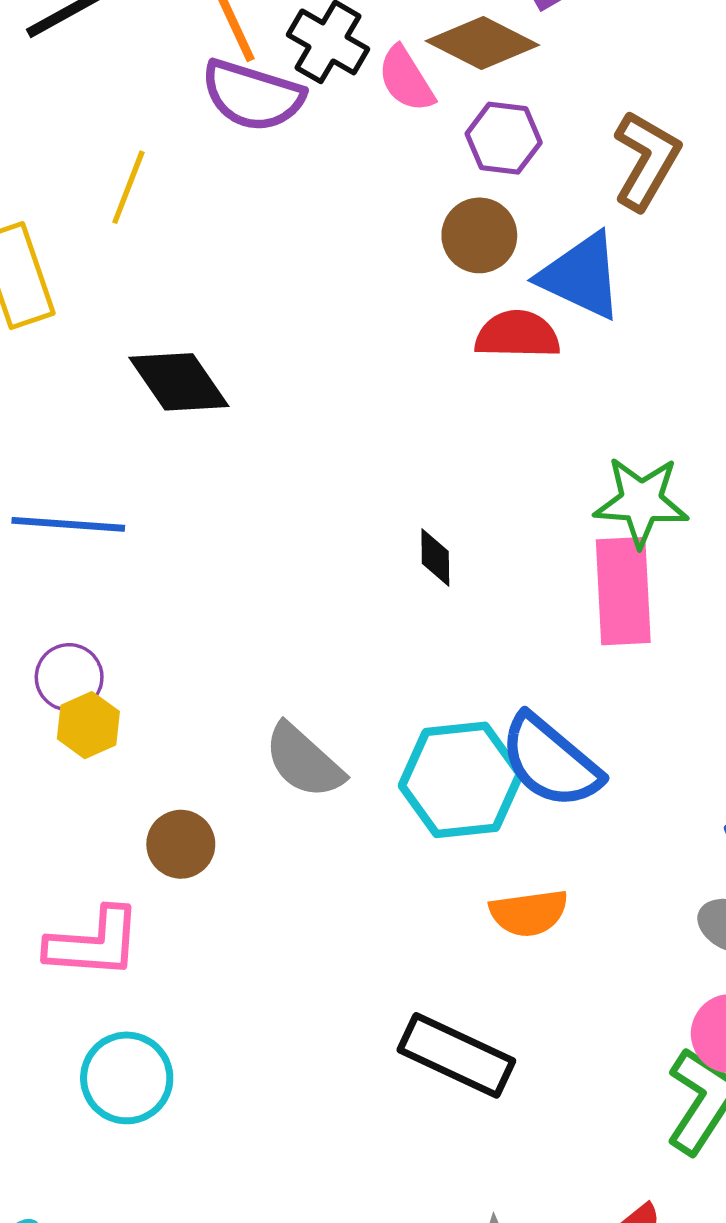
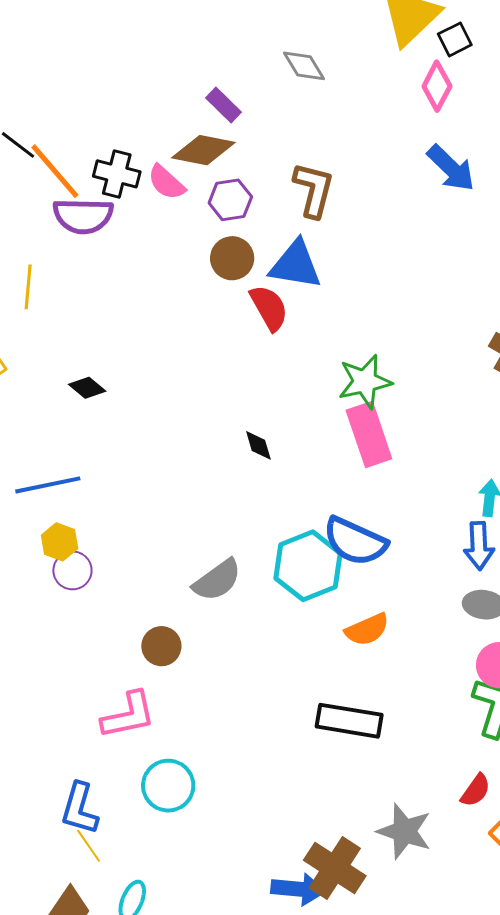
red semicircle: (517, 335) -> (269, 308), turned 75
black diamond: (179, 382) -> (87, 388), size x0.6
yellow hexagon: (88, 725) -> (60, 542), moved
gray semicircle: (304, 761) -> (217, 580), turned -62

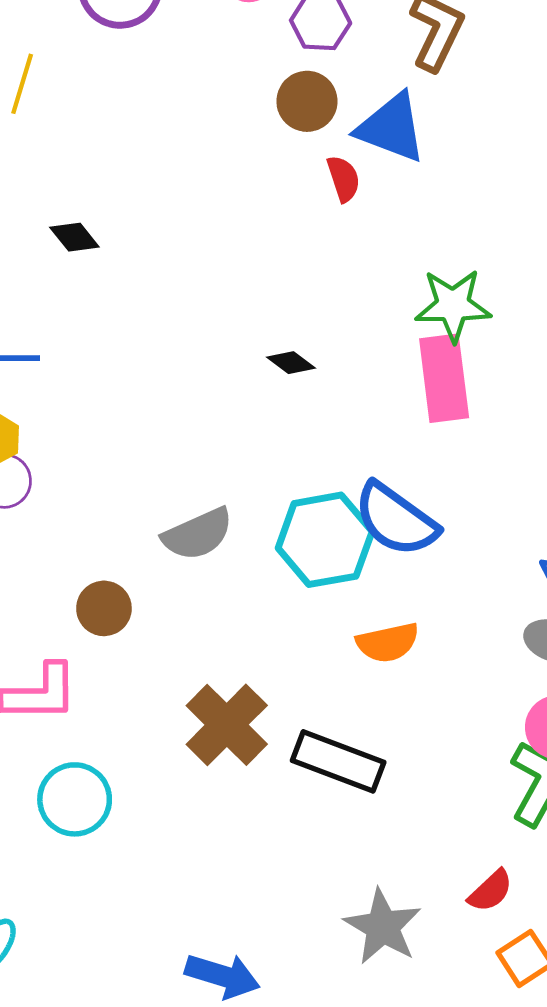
red semicircle: (269, 308) -> (343, 179), size x0.7
black diamond: (258, 445) -> (291, 363), turned -48
brown cross: (335, 868) -> (227, 725), moved

